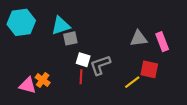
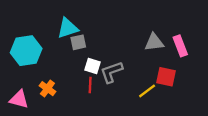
cyan hexagon: (21, 22) -> (26, 51), moved
pink triangle: (28, 85) -> (19, 99), moved

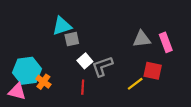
cyan hexagon: (26, 51) -> (27, 71), moved
white square: (92, 66) -> (85, 61), turned 32
red line: (90, 85) -> (83, 87), moved

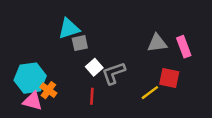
pink triangle: (17, 92) -> (33, 101), moved

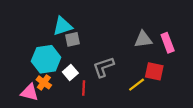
white square: (94, 67) -> (70, 73), moved
cyan hexagon: (30, 78) -> (46, 59), moved

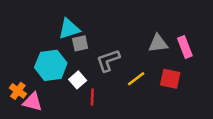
gray L-shape: (103, 67) -> (108, 60), moved
orange cross: (44, 82) -> (18, 91), moved
yellow line: (137, 85) -> (136, 79), moved

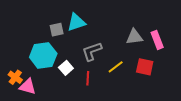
cyan triangle: (69, 29) -> (76, 22), moved
gray square: (80, 43) -> (57, 30), moved
red line: (92, 97) -> (88, 78), moved

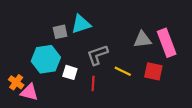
pink rectangle: (157, 40) -> (167, 43), size x1.4
yellow line: (116, 67) -> (123, 71), turned 63
white square: (66, 68) -> (70, 72), turned -32

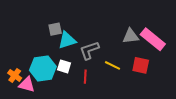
cyan triangle: (81, 24) -> (67, 40), moved
pink rectangle: (167, 43) -> (153, 39), turned -30
cyan hexagon: (46, 59) -> (43, 68), moved

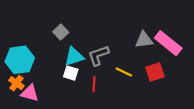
gray square: (55, 29) -> (61, 32), turned -32
cyan triangle: (67, 40) -> (74, 56), moved
red square: (141, 65) -> (155, 72), turned -30
cyan hexagon: (43, 68) -> (20, 60), moved

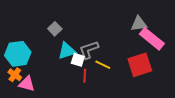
gray triangle: (144, 40) -> (139, 24), moved
yellow line: (124, 72) -> (103, 65), moved
red square: (155, 72) -> (140, 65), size x1.4
white square: (71, 73) -> (78, 60), moved

